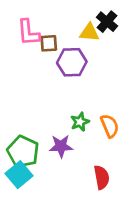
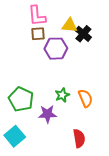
black cross: (107, 22) -> (83, 34), moved
pink L-shape: (28, 32) -> (37, 16), moved
green pentagon: (23, 152) -> (21, 99), moved

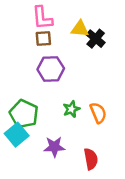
purple hexagon: (56, 49) -> (51, 69), moved
purple star: (47, 114) -> (54, 147), moved
cyan square: (15, 136) -> (17, 135), moved

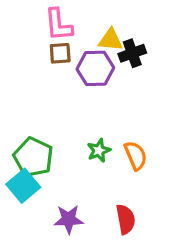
black cross: (96, 39) -> (132, 53), turned 30
purple hexagon: (51, 69) -> (95, 68), moved
purple star: (54, 147) -> (69, 219), moved

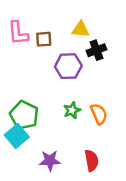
pink L-shape: (58, 25) -> (18, 33), moved
black cross: (132, 53) -> (96, 50), moved
purple hexagon: (95, 68) -> (68, 66), moved

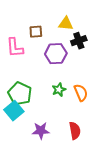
pink L-shape: (18, 33) -> (15, 48), moved

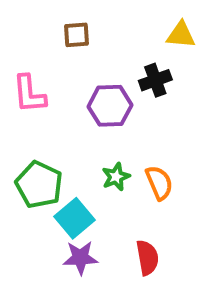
yellow triangle: (66, 24) -> (181, 35), moved
brown square: (36, 32) -> (76, 35), moved
cyan square: (14, 111) -> (75, 218), moved

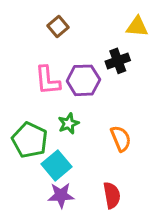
brown square: (76, 35) -> (58, 27), turned -36
pink L-shape: (29, 94) -> (48, 80), moved
green star: (116, 177) -> (68, 124), moved

